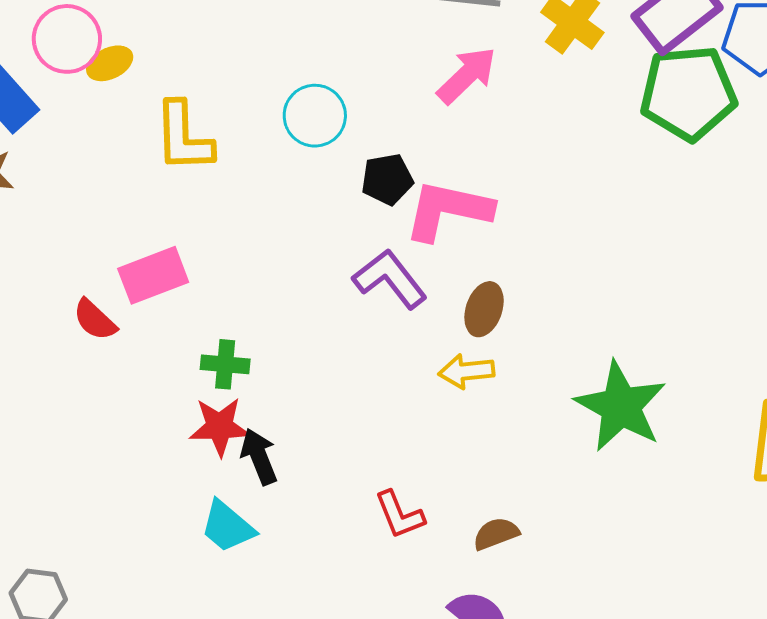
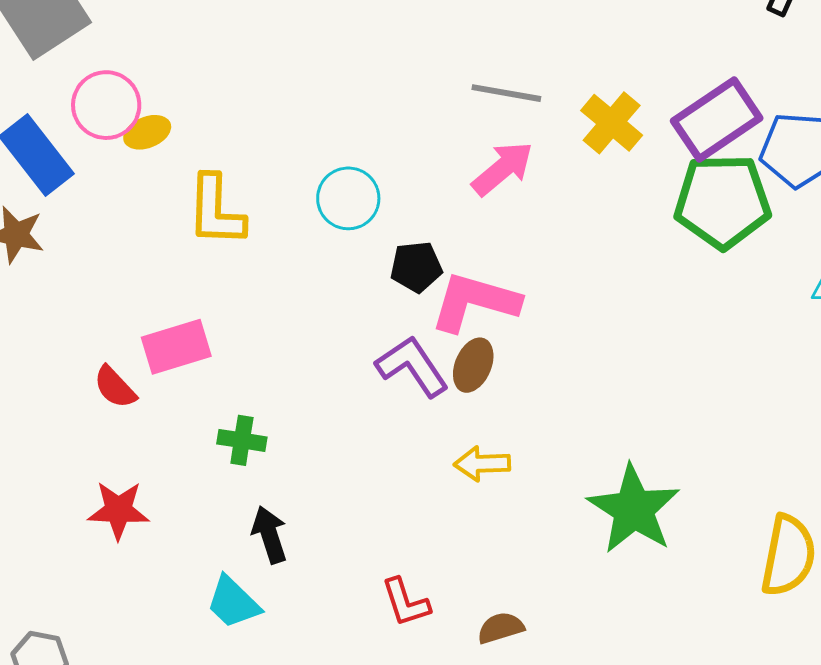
brown ellipse: (484, 309) -> (473, 365), moved
red star: (220, 427) -> (118, 510), moved

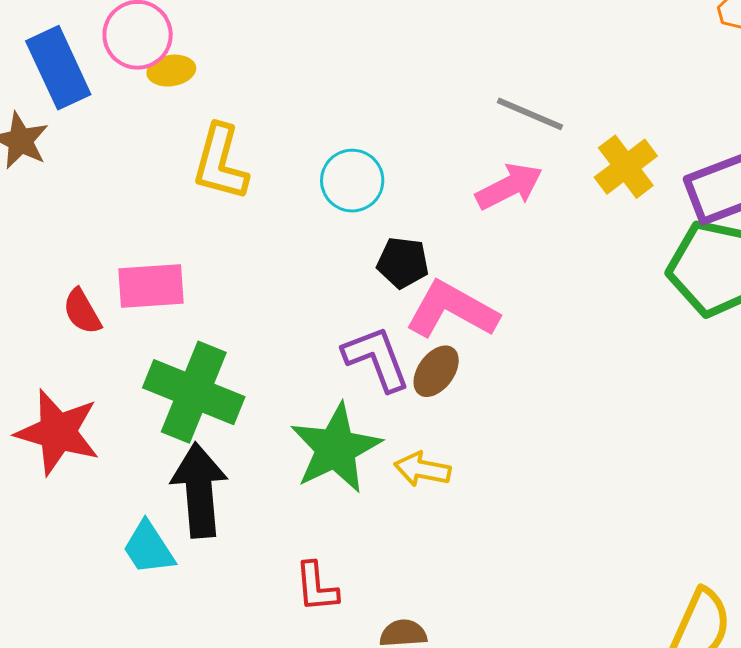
green cross: (242, 440) -> (194, 392), size x2.0
green star: (634, 509) -> (336, 448), moved
red star: (118, 510) -> (58, 432), size x1.4
black arrow: (270, 535) -> (199, 490), size x1.6

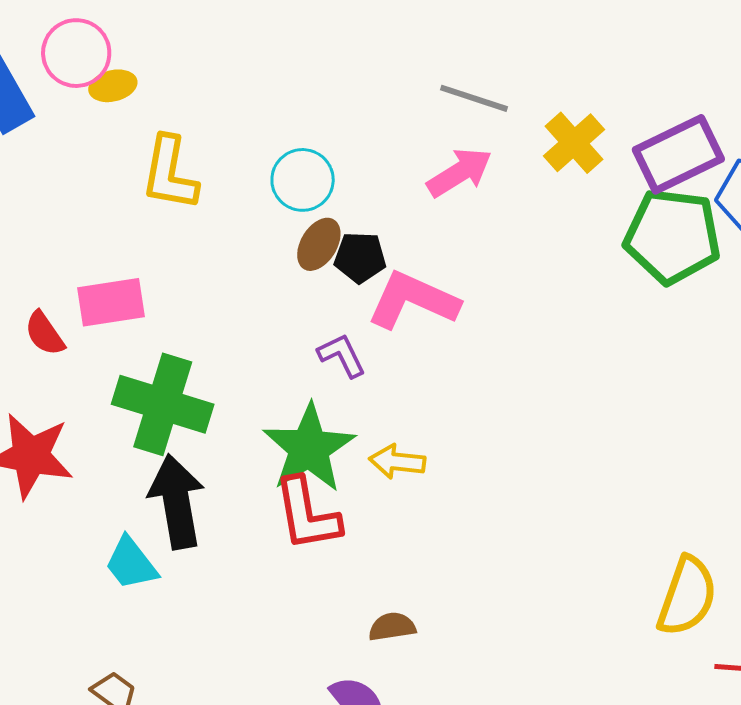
purple L-shape: (376, 359) -> (342, 355), size x0.7
brown ellipse: (436, 371) -> (319, 244), moved
red L-shape: (316, 587) -> (307, 514), moved, size x1.5

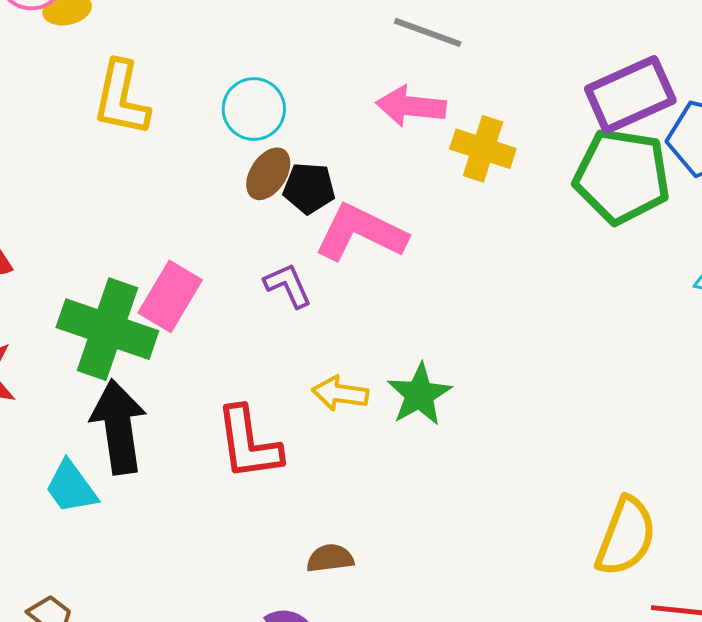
yellow cross: (574, 143) -> (483, 149), moved, turned -32
pink arrow: (459, 172) -> (411, 106), turned -144
pink rectangle: (111, 302) -> (170, 296), moved, turned -52
green star: (309, 448) -> (419, 395), moved, size x0.7

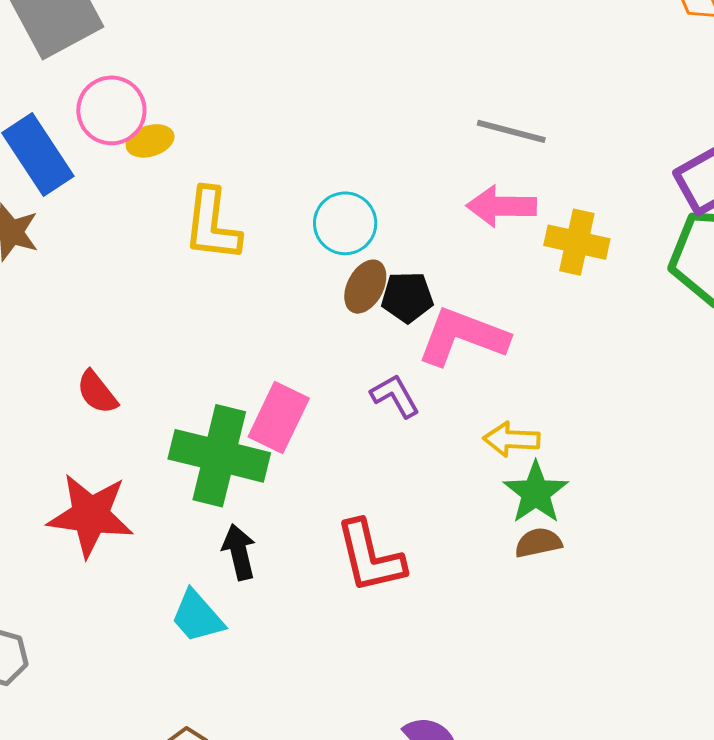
yellow arrow: (340, 393) -> (511, 439), moved
black arrow: (118, 427) -> (239, 552), size x0.6
brown semicircle: (330, 558) -> (538, 543), moved

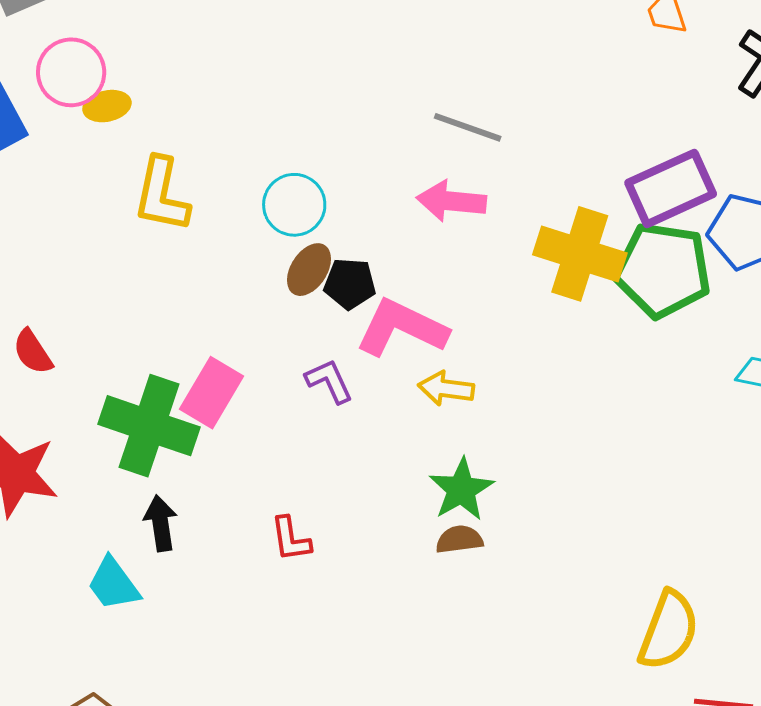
yellow cross: (577, 242) -> (580, 254), moved, size x1.4
yellow arrow: (511, 439) -> (446, 388), moved
red L-shape: (370, 557) -> (291, 539), size x0.6

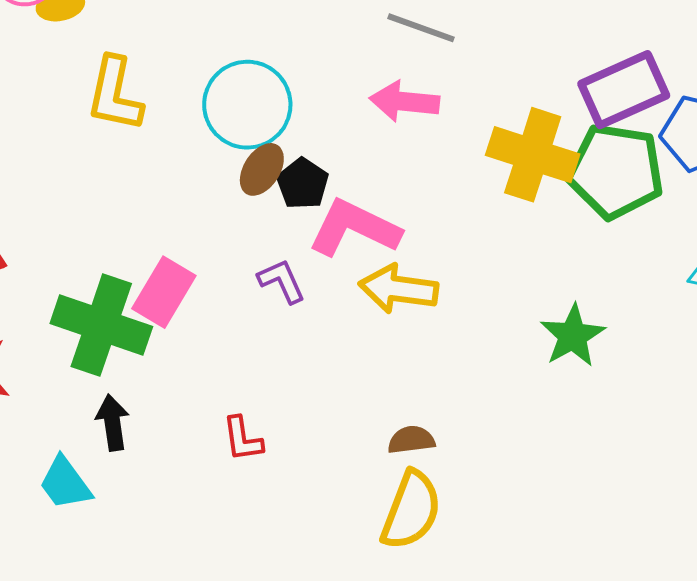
cyan circle: (294, 205) -> (247, 105), size x1.4
black pentagon: (350, 284) -> (303, 184), turned 30
yellow arrow: (446, 388) -> (398, 289), size x1.4
green star: (461, 489) -> (573, 336), moved
yellow semicircle: (669, 630) -> (411, 510), moved

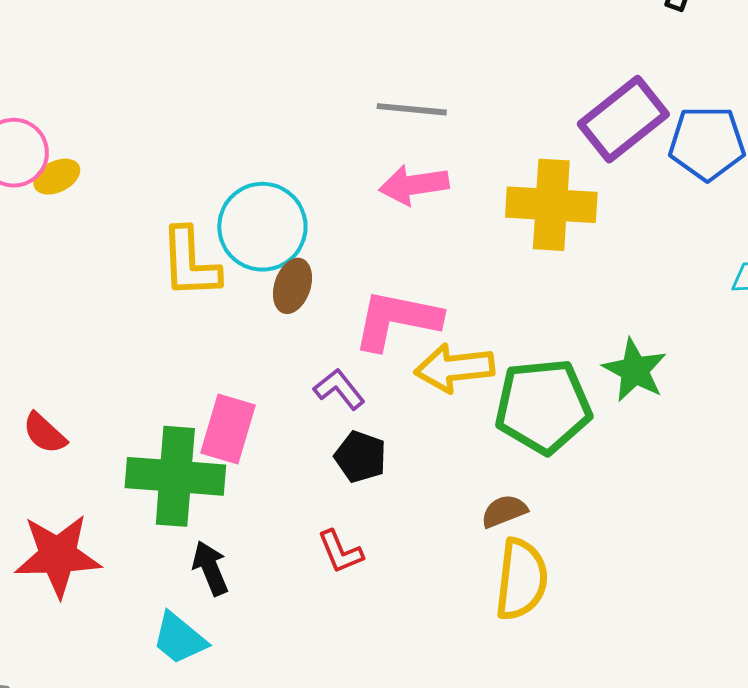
yellow L-shape: (115, 94) -> (190, 263), moved
green pentagon: (615, 171) -> (543, 406), moved
black pentagon: (303, 184) -> (360, 457), moved

